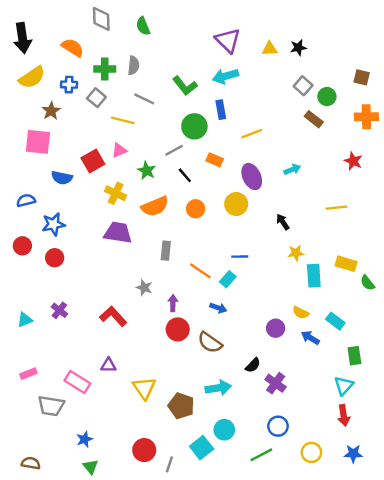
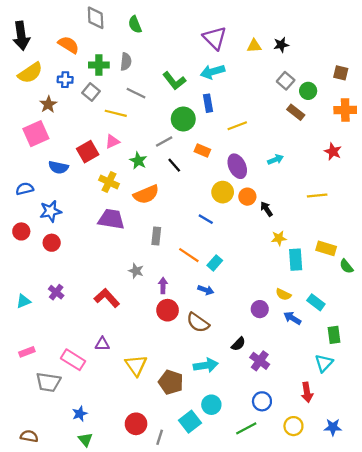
pink square: (38, 142) -> (36, 134), turned -30
orange circle: (196, 209) -> (247, 197), moved
blue line: (240, 257) -> (206, 219), moved, turned 32
red arrow: (344, 415) -> (307, 392), moved

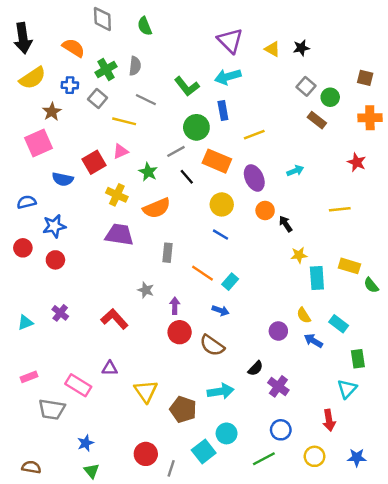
yellow triangle: (254, 46) -> (272, 49), turned 32
green cross: (99, 65) -> (106, 70), turned -30
orange rectangle: (202, 150) -> (217, 161), size x1.6
yellow circle: (223, 192) -> (222, 204), moved
yellow semicircle: (283, 294) -> (304, 315), turned 32

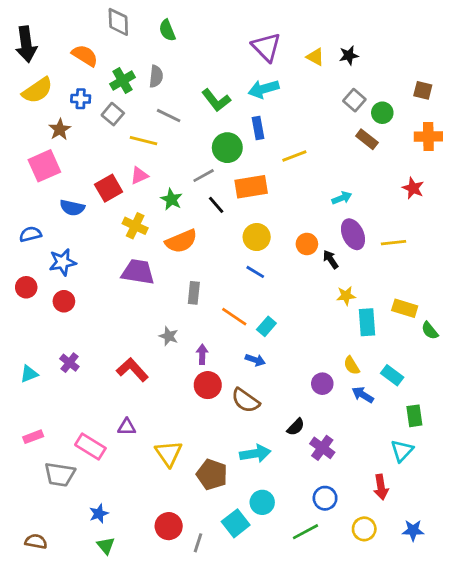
orange rectangle: (217, 161) -> (251, 187), turned -32
purple ellipse: (254, 178) -> (353, 234), moved

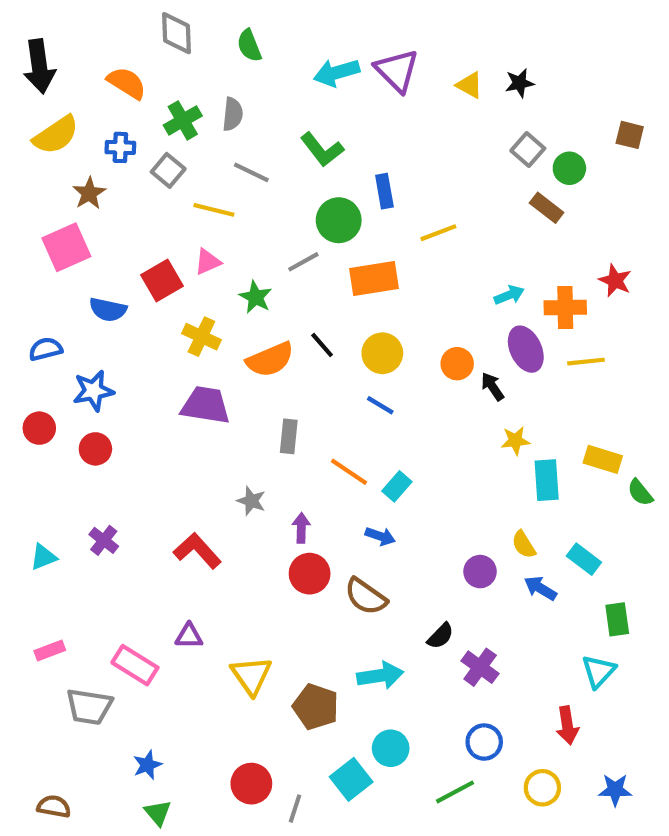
cyan arrow: (264, 89) -> (337, 73), moved
orange cross: (428, 136) -> (565, 308), moved
black line: (216, 205) -> (322, 345), moved

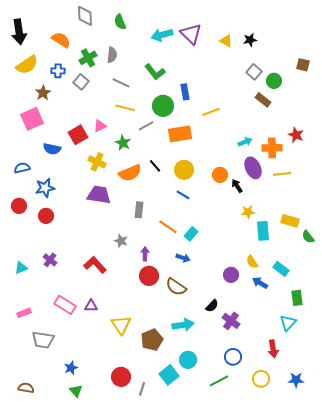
yellow line: (214, 210) -> (125, 108), moved
pink rectangle: (135, 665) -> (65, 305), moved
brown pentagon: (316, 707) -> (152, 340), turned 30

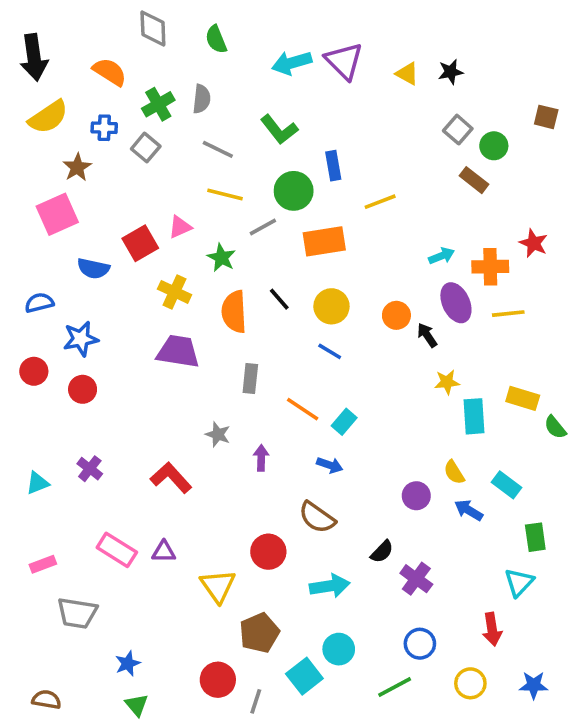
orange semicircle: (130, 173) -> (234, 312), turned 110
red circle: (149, 276) -> (268, 552), moved
brown pentagon: (152, 340) -> (259, 633), moved

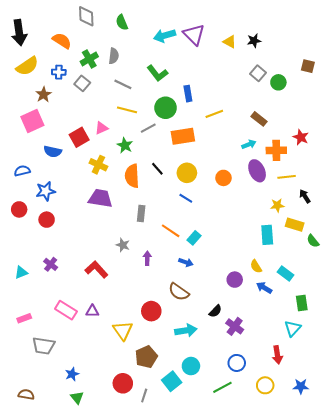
brown rectangle: (474, 180) -> (259, 119), moved
black arrow: (427, 335) -> (305, 196), moved
yellow star: (447, 382) -> (277, 205), moved

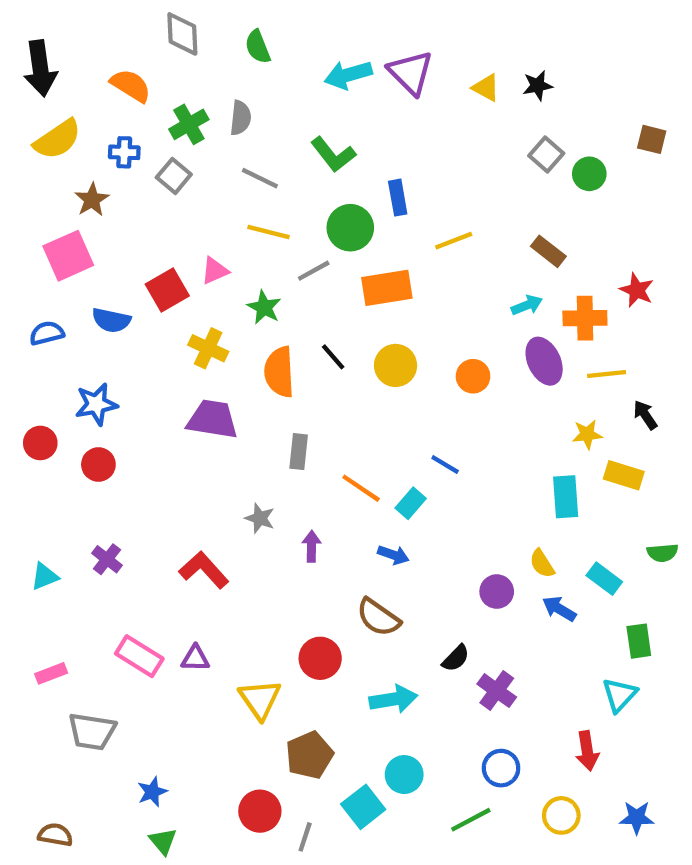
blue semicircle: (22, 171) -> (47, 333), moved
blue line: (186, 198) -> (445, 464), moved
green semicircle: (313, 241) -> (662, 553), moved, turned -56

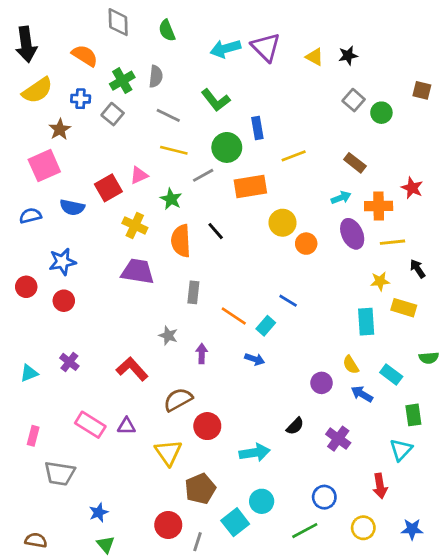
yellow circle: (396, 365) -> (283, 223), moved
brown semicircle: (378, 617) -> (178, 400), moved, turned 116
pink rectangle: (51, 673) -> (33, 436), turned -54
purple cross: (497, 691) -> (338, 439), moved

